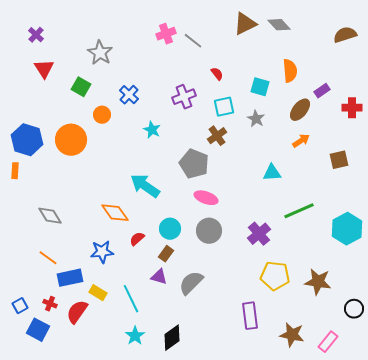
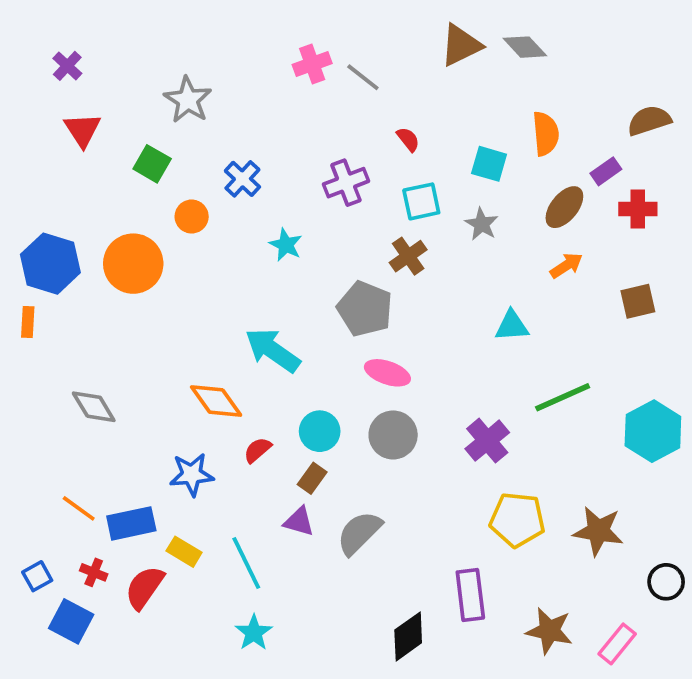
brown semicircle: (345, 35) -> (649, 120), moved
red cross: (352, 108) -> (638, 209), moved
orange line: (48, 258) -> (79, 508), moved
black diamond: (172, 338) -> (408, 636), moved

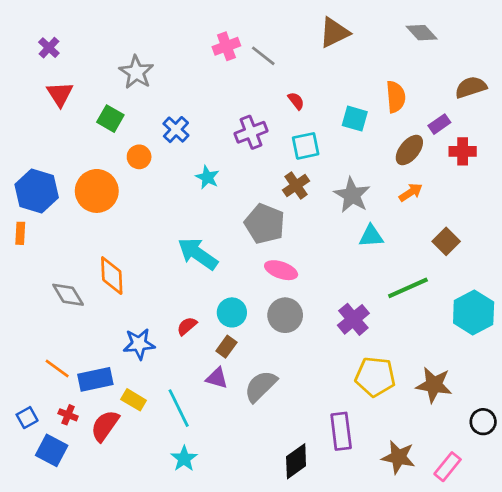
gray diamond: (525, 47) -> (422, 33), moved
gray star: (482, 224) -> (352, 195), moved, size x1.5
brown square: (638, 301) -> (446, 241), moved, turned -32
orange diamond: (216, 401) -> (112, 276), moved, turned 33

